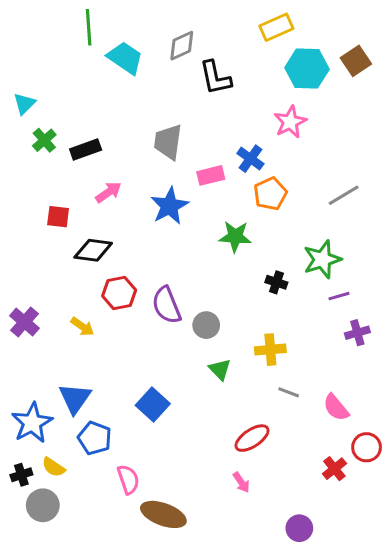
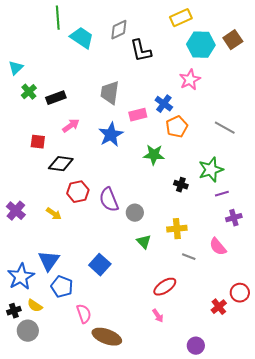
gray line: (344, 195) -> (225, 128), turned 60
pink semicircle: (336, 408) -> (218, 247), moved

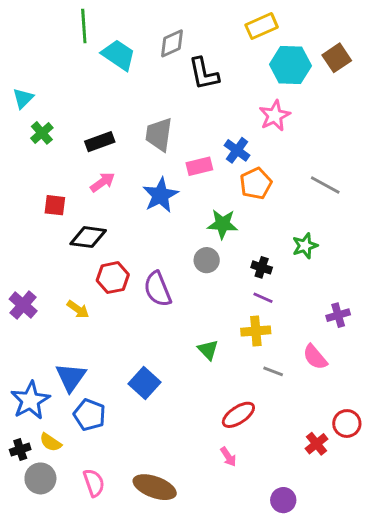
black rectangle: (56, 98) -> (100, 142), moved
green star: (211, 170) -> (305, 246), size x0.7
purple line: (222, 194) -> (263, 298), moved, turned 40
gray circle: (135, 213) -> (207, 260), moved
pink semicircle: (84, 314) -> (94, 483), moved

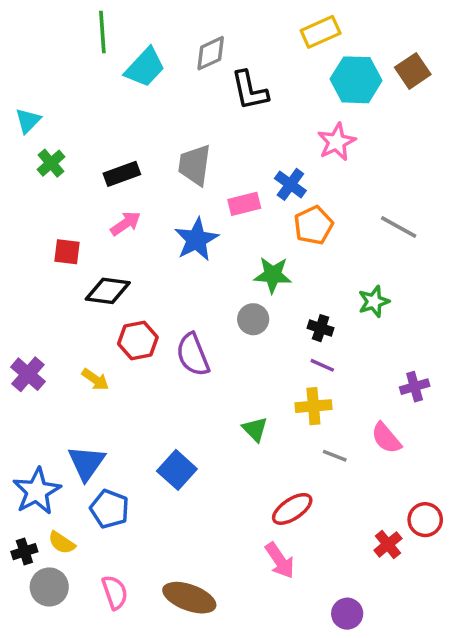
cyan trapezoid: (118, 55) -> (145, 67), turned 99
pink arrow: (228, 457) -> (280, 560), size x1.5

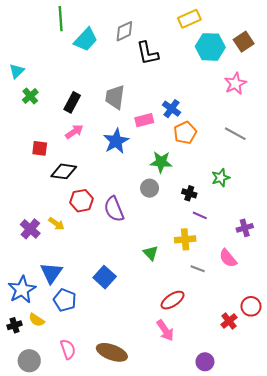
pink star: (337, 142) -> (235, 84), moved
black rectangle: (122, 174) -> (72, 102), turned -42
purple line: (322, 365) -> (200, 215), moved
purple cross: (28, 374) -> (30, 229), moved
gray circle: (49, 587) -> (29, 361), moved

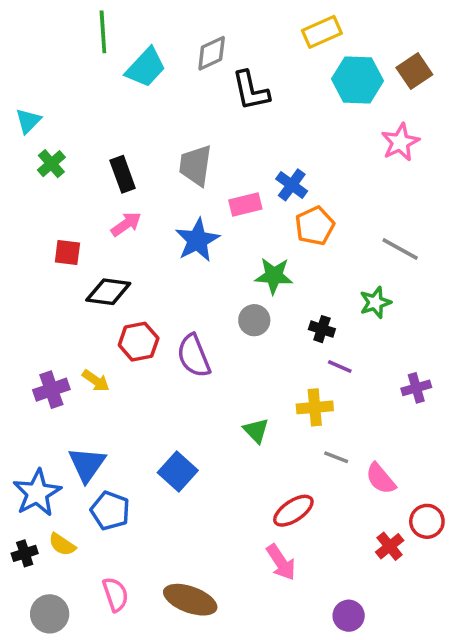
black rectangle: (72, 102) -> (123, 174), turned -48
gray line: (235, 134) -> (400, 249), moved
purple cross: (30, 229) -> (51, 390), turned 30
pink semicircle: (228, 258) -> (381, 479), moved

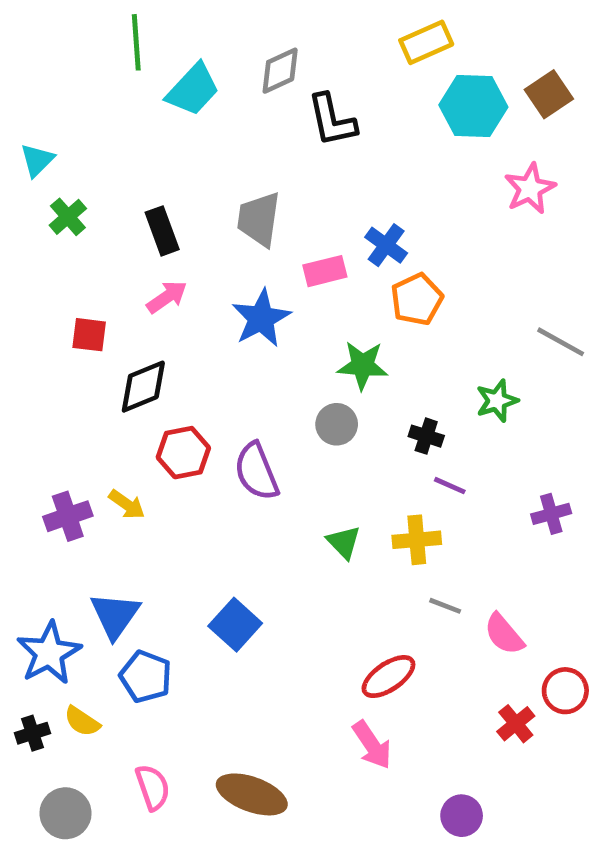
gray line: (400, 249) -> (561, 342), moved
black diamond: (108, 292) -> (143, 387), turned -30
green triangle: (256, 431) -> (344, 542), moved

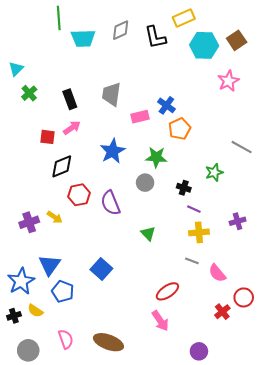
cyan trapezoid: (193, 90) -> (83, 38), turned 45
black L-shape: (332, 120) -> (155, 37), moved
blue star: (261, 318) -> (113, 151), moved
red square: (89, 335) -> (47, 137), moved
yellow cross: (417, 540) -> (199, 232), moved

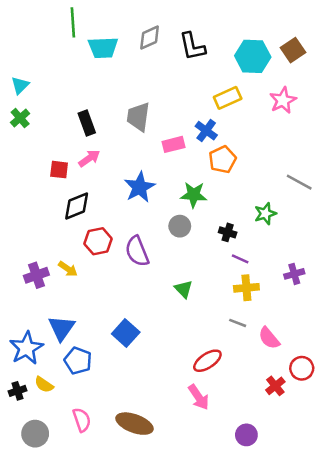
yellow rectangle: (184, 18) -> (228, 98), moved
green cross: (29, 93) -> (20, 118), moved

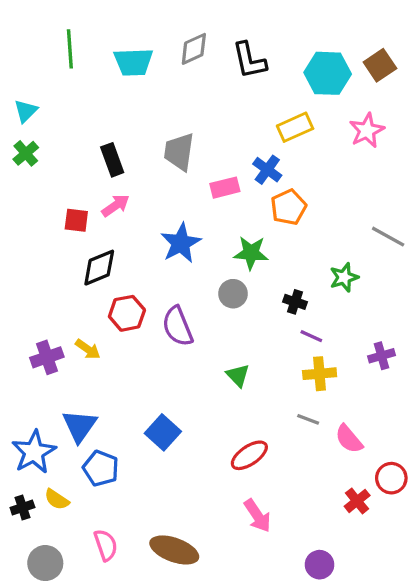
green line: (73, 22) -> (70, 49), moved
red ellipse: (207, 361) -> (249, 455), moved

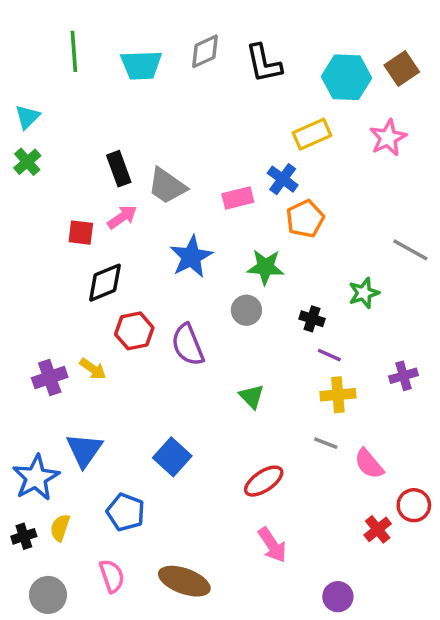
gray trapezoid: (179, 152) -> (167, 186), moved, turned -63
blue pentagon: (101, 468) -> (126, 512), moved
yellow semicircle: (57, 499) -> (60, 528), turned 75

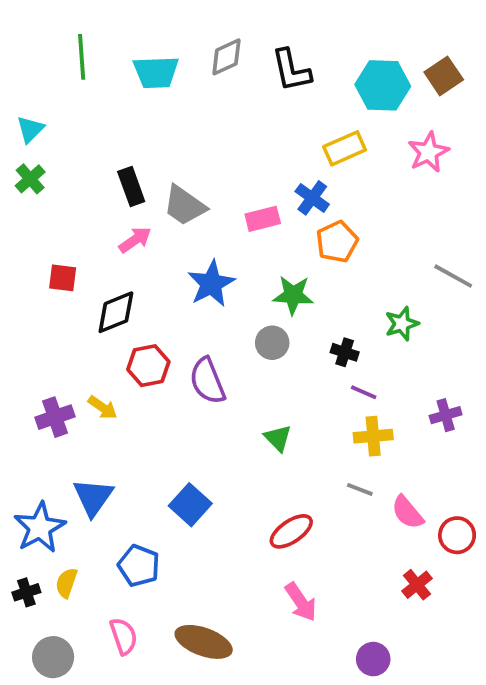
red square: (81, 233) -> (63, 278), moved
red circle: (414, 505) -> (457, 535), moved

